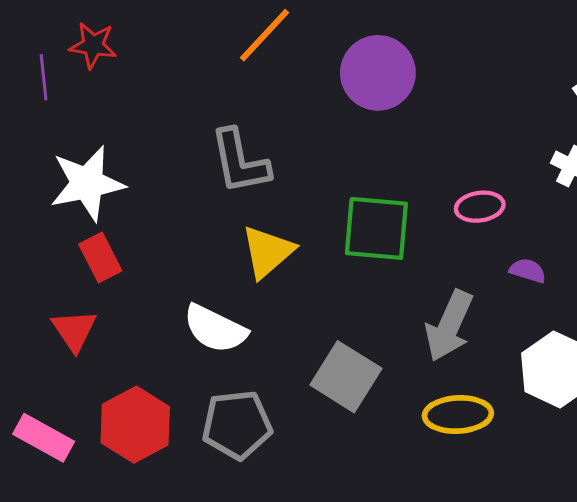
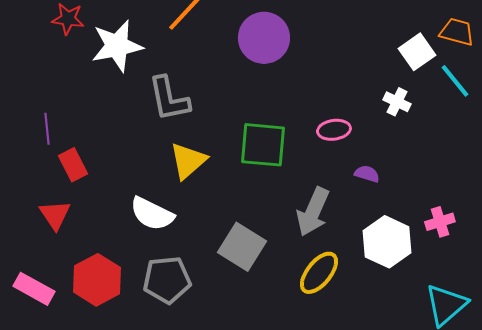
purple line: (44, 77) -> (47, 129), moved
white star: (87, 183) -> (117, 46), moved
yellow ellipse: (458, 415) -> (319, 273), turned -48

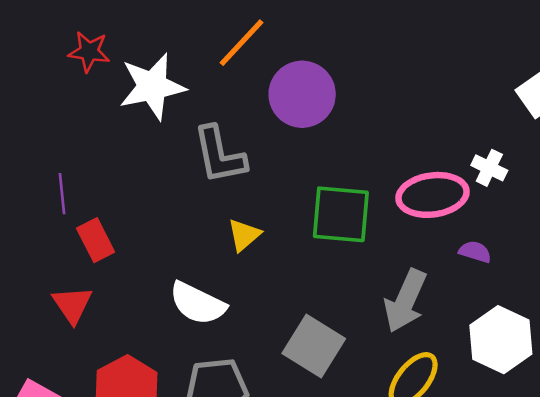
purple circle: (264, 38) -> (302, 94), moved
white cross: (397, 102) -> (489, 168), moved
pink ellipse: (334, 130) -> (432, 195), size x1.6
yellow triangle: (188, 161) -> (244, 235), size x0.7

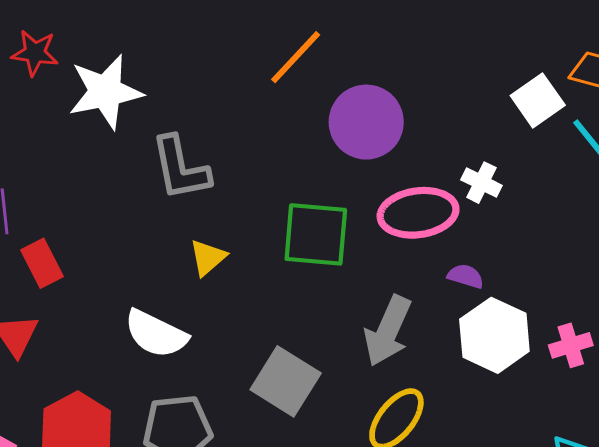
orange line: (241, 43) -> (296, 57), moved
purple circle: (302, 94) -> (366, 122), moved
white hexagon: (501, 340) -> (494, 335), moved

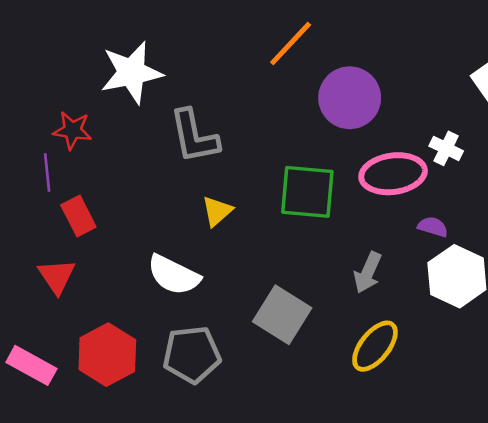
red star: (35, 53) -> (72, 130), moved
gray arrow: (388, 331) -> (368, 273), size x0.7

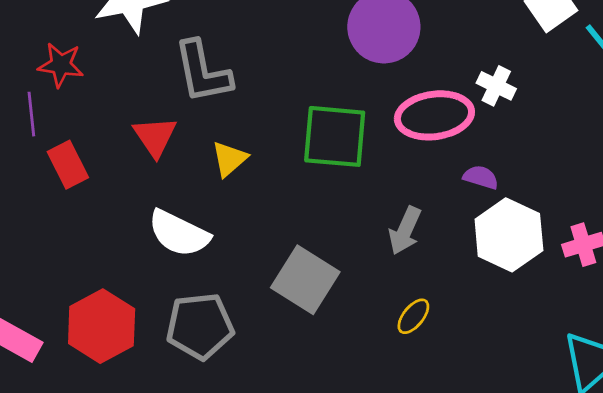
red triangle: (57, 276) -> (155, 136), moved
yellow ellipse: (375, 346) -> (413, 316), size x0.6

